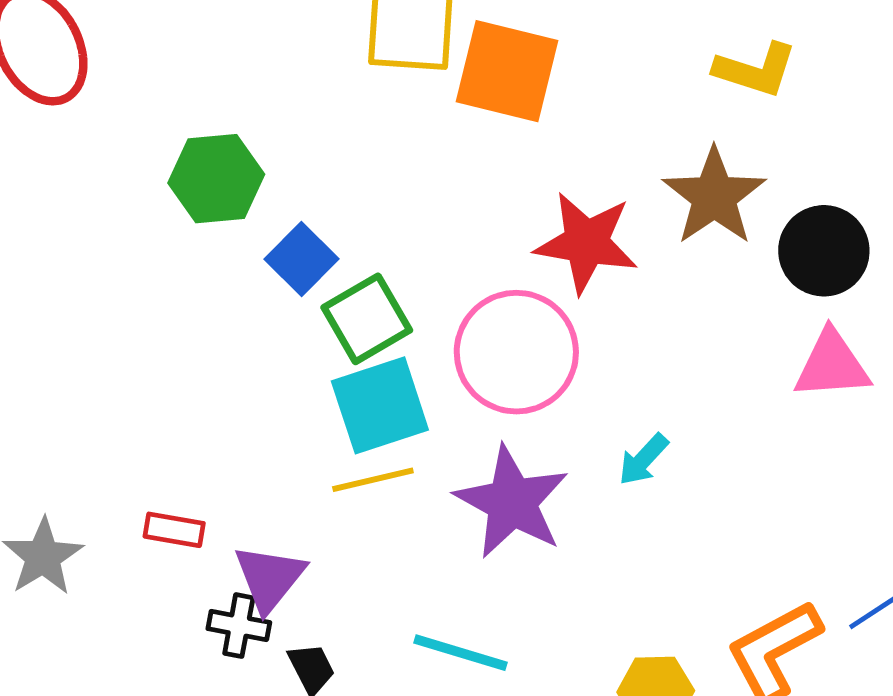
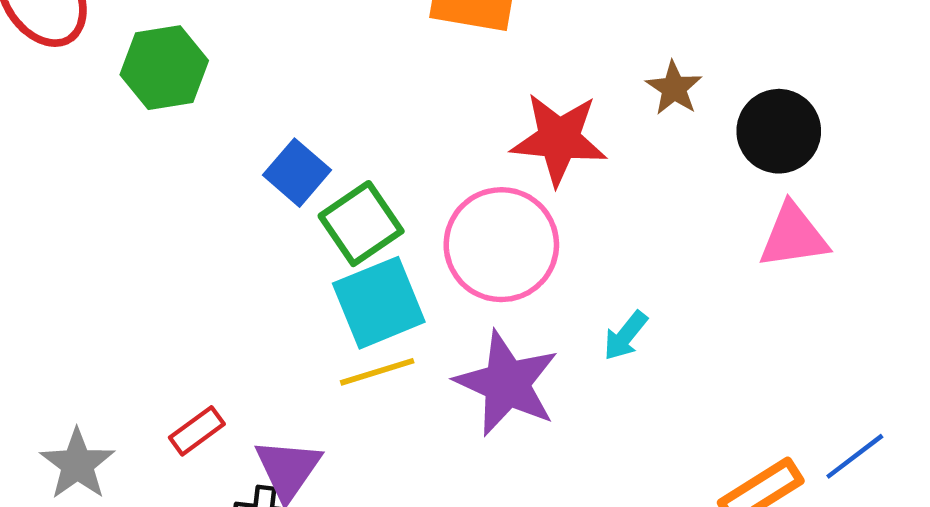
green hexagon: (216, 179) -> (164, 68), moved
brown star: (714, 196) -> (674, 88), size x0.6
red rectangle: (174, 530) -> (197, 431), turned -42

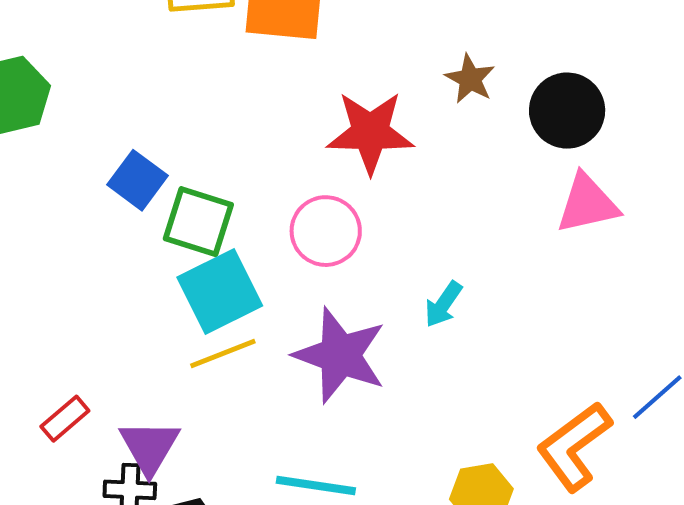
green square: (361, 224) -> (198, 222), turned -34
pink circle: (501, 245) -> (326, 231), size x0.7

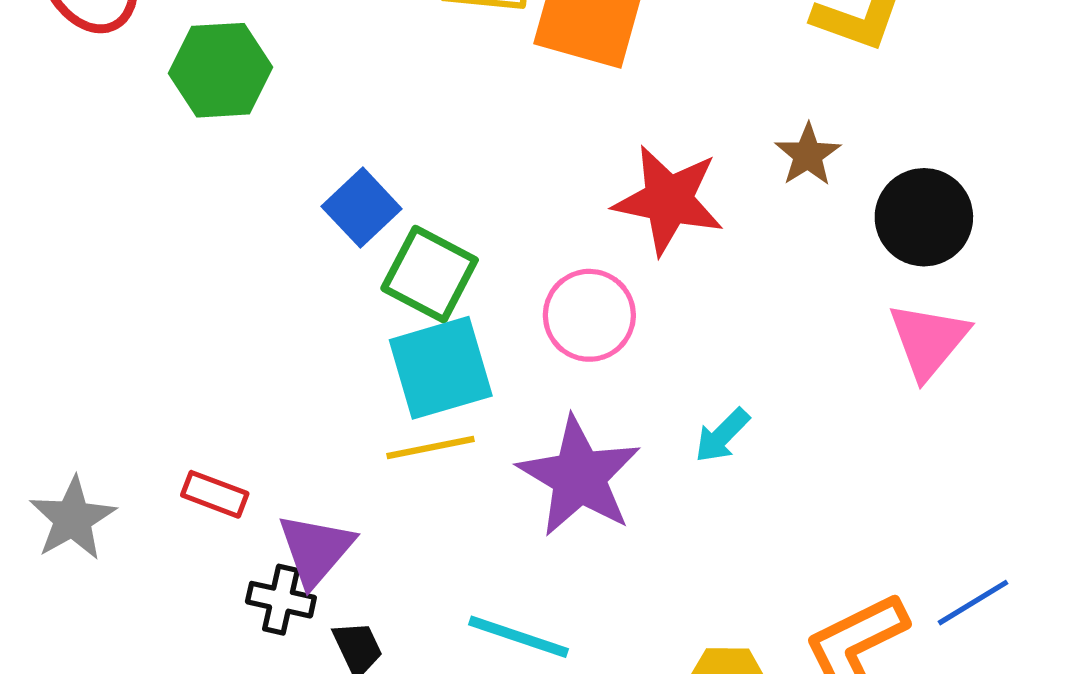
pink triangle: (587, 204) -> (928, 340), turned -48
red rectangle: (65, 419) -> (215, 494), turned 51

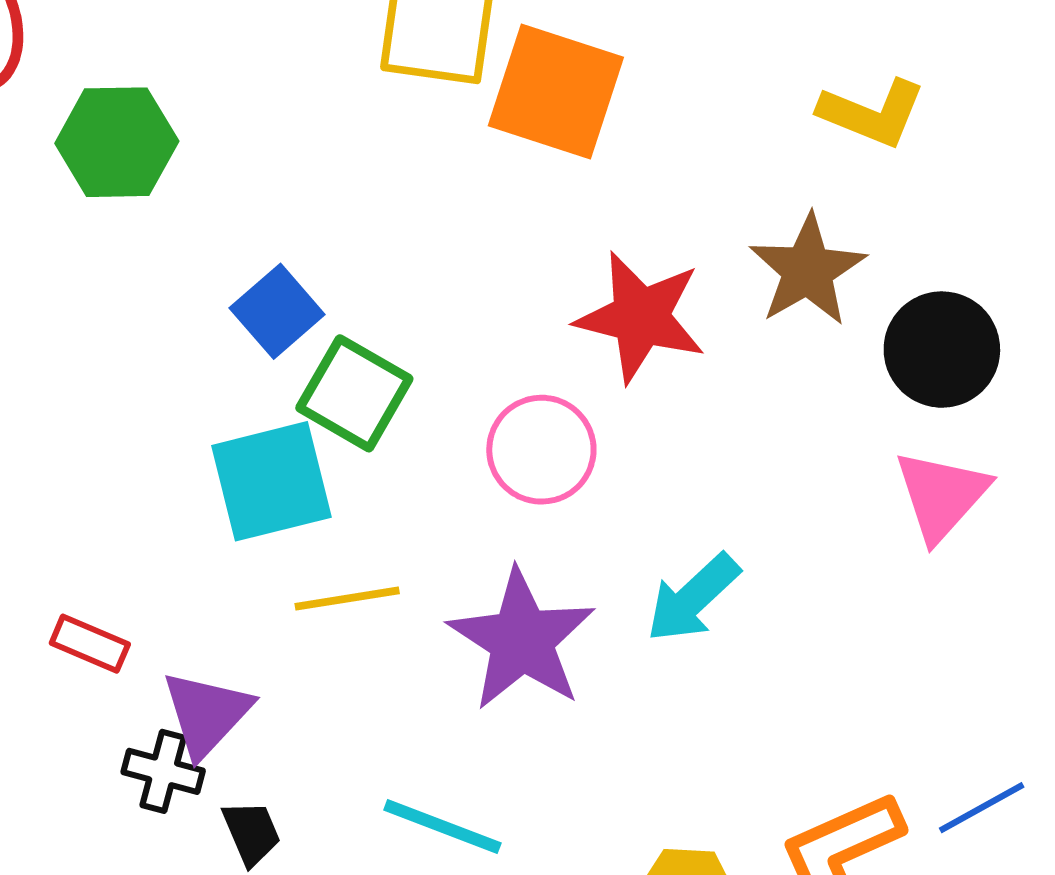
brown star: (808, 155) -> (808, 270), size x1.5
cyan square: (441, 368) -> (271, 481), moved
cyan arrow: (722, 435) -> (693, 598), size x1.4

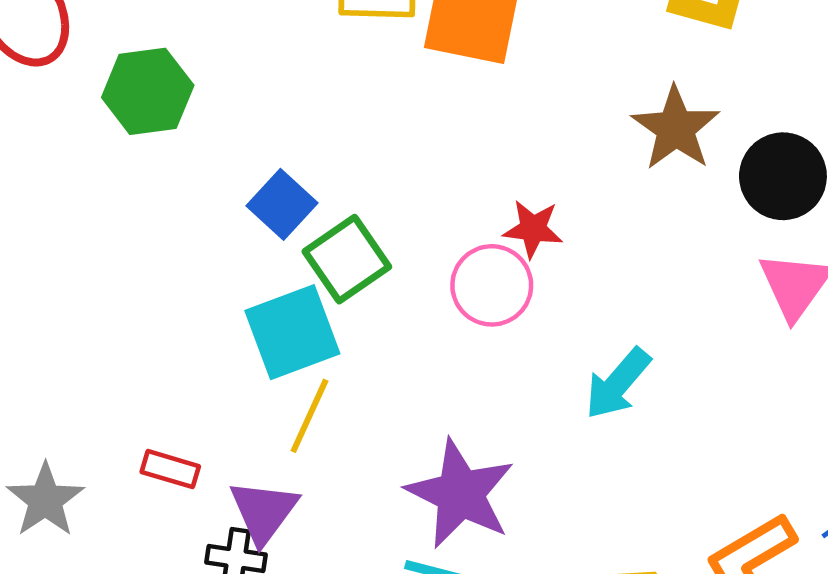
red star: (641, 317) -> (533, 229), moved, size x0.6
green square: (354, 393) -> (347, 259), turned 32
yellow line: (347, 599) -> (310, 416), moved, turned -50
purple star: (522, 640) -> (460, 494), moved

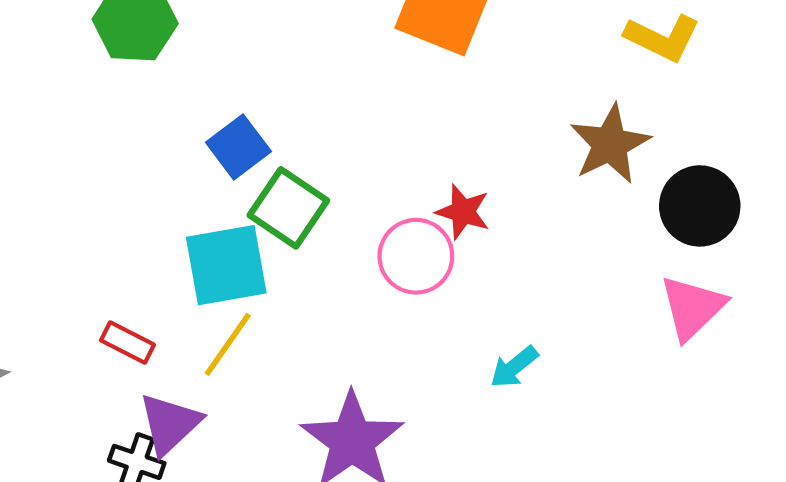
green square: (347, 259) -> (288, 208), turned -32
cyan arrow: (618, 384) -> (514, 367), size x0.7
red rectangle: (170, 469) -> (127, 343), moved

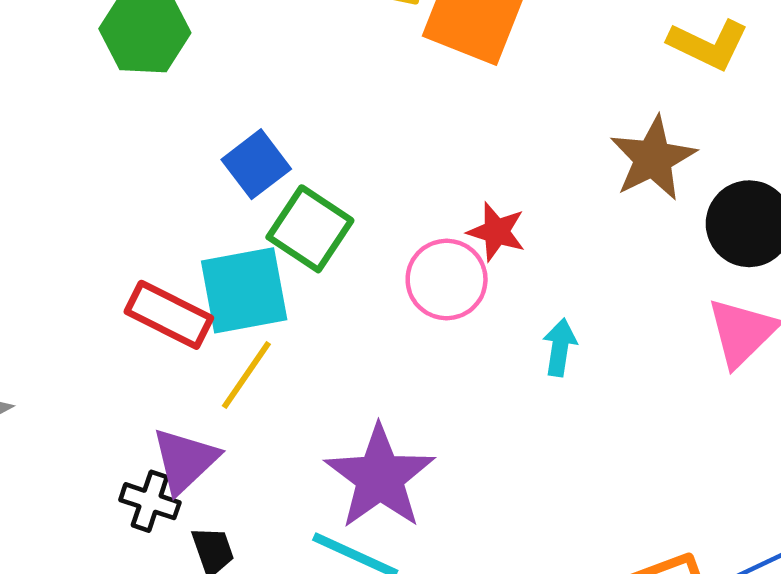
red rectangle: (127, 343) -> (169, 315), moved, size x1.5
cyan arrow: (514, 367) -> (560, 347), moved, turned 138

